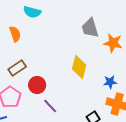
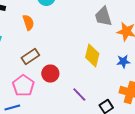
blue star: (110, 82) -> (123, 62), moved
purple line: (50, 106) -> (79, 94), moved

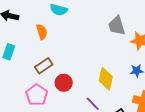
yellow diamond: (92, 56) -> (106, 79), moved

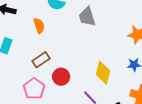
gray trapezoid: (117, 26) -> (87, 17), moved

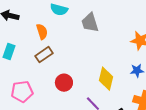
brown rectangle: (41, 60) -> (44, 55), moved
pink pentagon: (34, 89) -> (22, 92), moved, turned 30

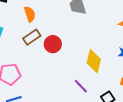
red circle: (64, 83) -> (53, 44), moved

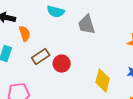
orange semicircle: (30, 14) -> (25, 34), moved

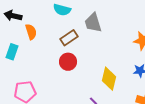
brown rectangle: (41, 57) -> (69, 38), moved

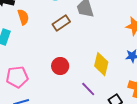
red circle: (68, 62) -> (60, 66), moved

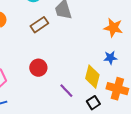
yellow diamond: (101, 64) -> (92, 77), moved

